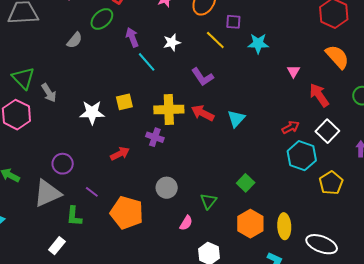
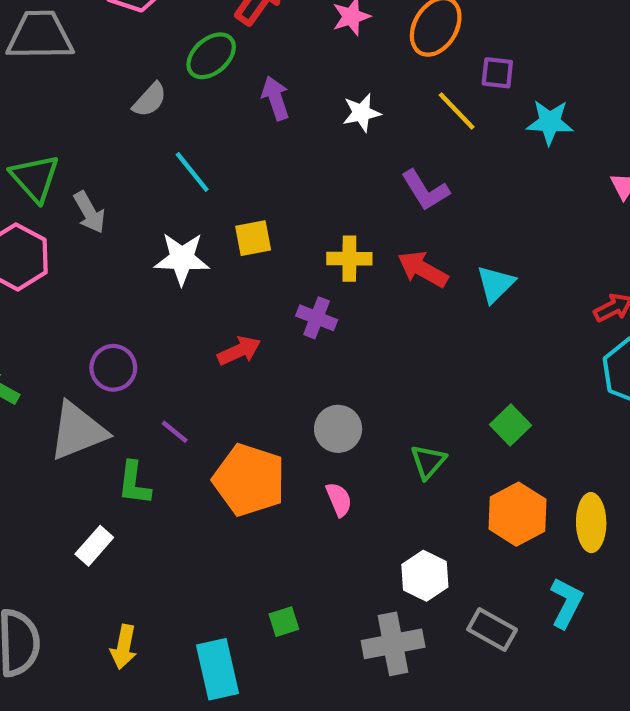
cyan line: (147, 62) -> (192, 172), moved
yellow cross: (169, 109) -> (349, 259), size x0.7
pink semicircle: (186, 223) -> (339, 499), moved, turned -56

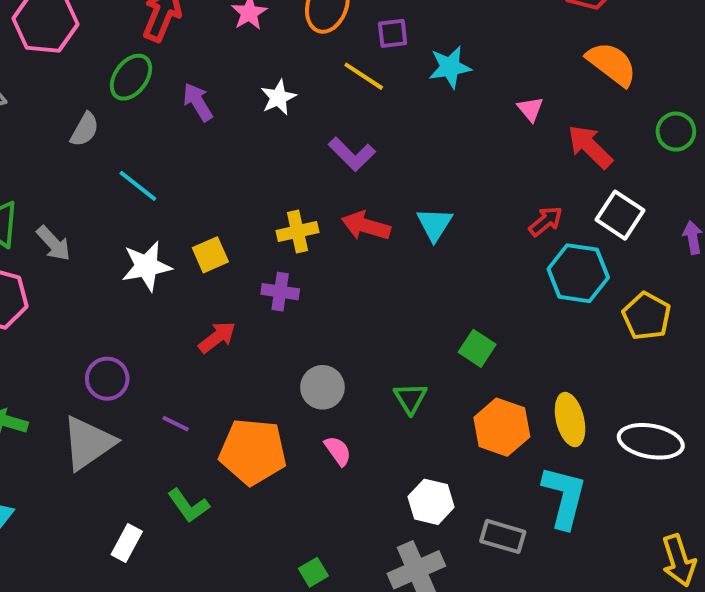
yellow square: (253, 238) -> (210, 255), moved
green L-shape: (134, 483) -> (188, 506), moved, turned -30
cyan L-shape: (566, 603) -> (564, 497), size x1.4

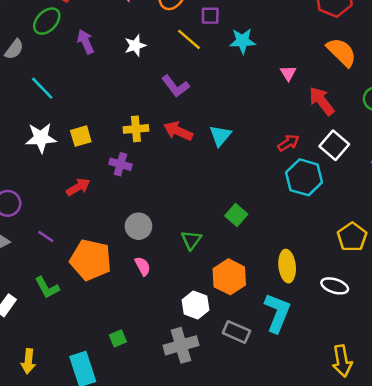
yellow pentagon: (647, 316) -> (352, 237), moved
orange hexagon: (502, 427) -> (229, 277), moved
white ellipse: (651, 441) -> (335, 286), size x0.7

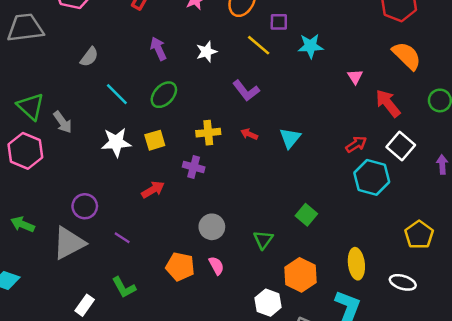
green ellipse: (47, 21) -> (164, 95), moved
red arrow: (178, 131) -> (249, 134), size x0.6
orange pentagon: (91, 260) -> (180, 267), moved, size x0.7

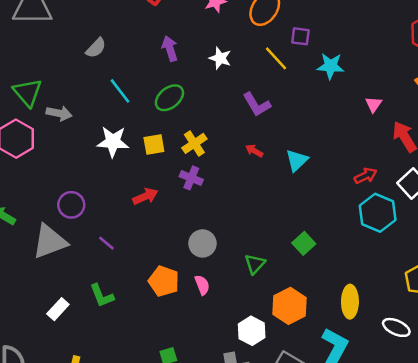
white star: (207, 52) -> (220, 58), turned 30
gray arrow: (63, 122) -> (59, 113), turned -50
yellow cross: (208, 133) -> (194, 143), moved, turned -35

